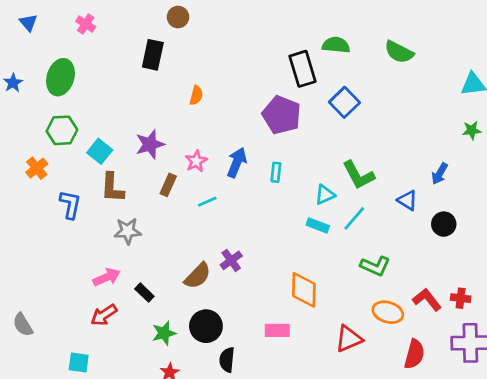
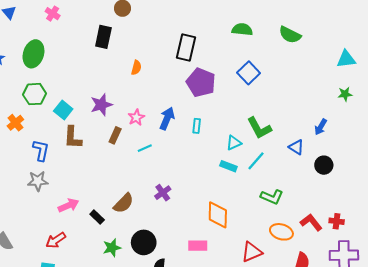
black rectangle: (302, 69) -> (186, 47), moved, turned 30
gray star: (128, 231) -> (38, 181), moved
brown semicircle: (198, 276) -> (124, 203), moved
red arrow: (104, 315) -> (56, 240), moved

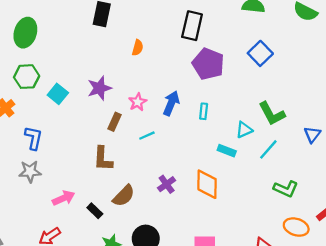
brown L-shape: (73, 138) -> (103, 159), moved
blue triangle: (296, 147) -> (312, 134), turned 35
cyan rectangle: (228, 166) -> (227, 151), moved
orange diamond: (218, 215) -> (207, 184), moved

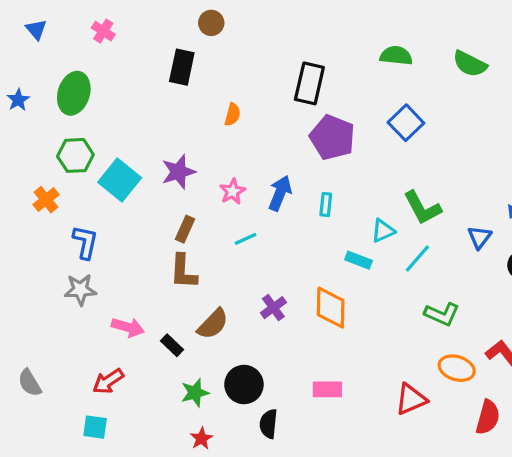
cyan square: (58, 94) -> (120, 180), size x1.4
brown rectangle: (114, 122) -> (185, 229), moved
pink arrow: (64, 198) -> (128, 327), turned 40

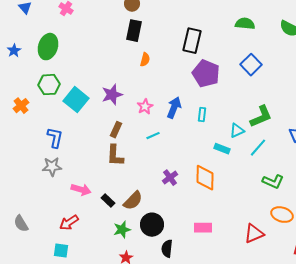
black rectangle: (182, 67) -> (134, 31), moved
orange cross: (46, 200) -> (21, 106), moved
green L-shape: (422, 208) -> (261, 117), turned -85
brown semicircle: (213, 324) -> (133, 201), moved

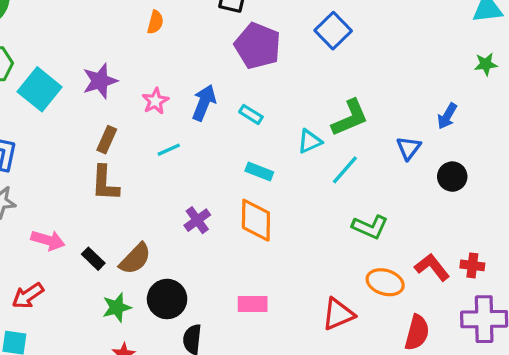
cyan rectangle: (202, 115) -> (251, 114), turned -64
cyan rectangle: (222, 149) -> (259, 172), moved

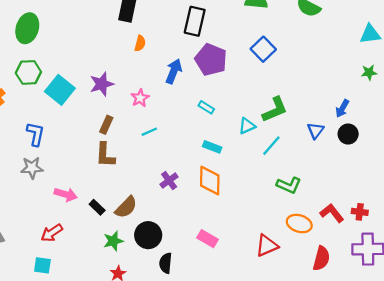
blue arrow: (204, 103) -> (174, 71), moved
black circle: (452, 177) -> (348, 134), moved
pink rectangle: (253, 304) -> (207, 239), turned 30

